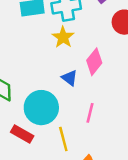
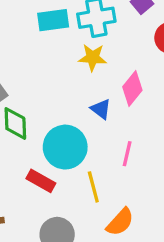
yellow star: (63, 37) -> (93, 57), turned -30

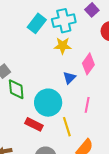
cyan rectangle: (53, 20) -> (37, 23), turned -42
blue triangle: (101, 109) -> (69, 78), turned 40

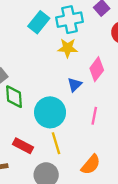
red rectangle: (34, 124) -> (23, 146), moved
yellow line: (67, 127) -> (56, 143), moved

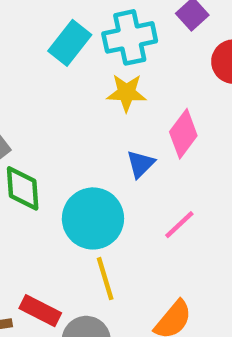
pink line: (94, 116) -> (179, 225), turned 36
red rectangle: (23, 146) -> (40, 311), moved

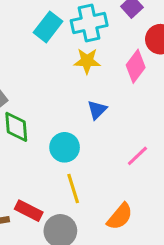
pink diamond: (183, 134) -> (136, 66), moved
cyan circle: (93, 218) -> (65, 147), size x0.7
pink line: (179, 225) -> (137, 156), moved

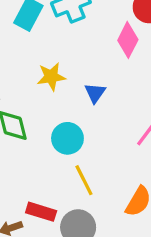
yellow star: (87, 61) -> (51, 77), moved

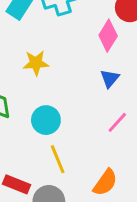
blue triangle: (95, 93) -> (110, 78), moved

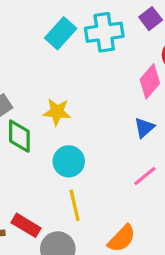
yellow star: (36, 63) -> (57, 112), moved

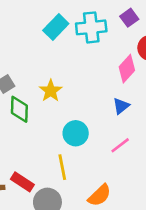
yellow star: (57, 112) -> (51, 91), turned 30
cyan circle: (69, 161) -> (76, 133), moved

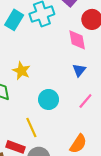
pink diamond: (127, 69) -> (77, 40), turned -40
yellow line: (62, 167) -> (31, 128), moved

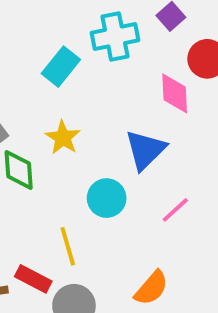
cyan rectangle: (14, 20) -> (61, 67), moved
blue triangle: (79, 70) -> (145, 150), moved, size x1.6

